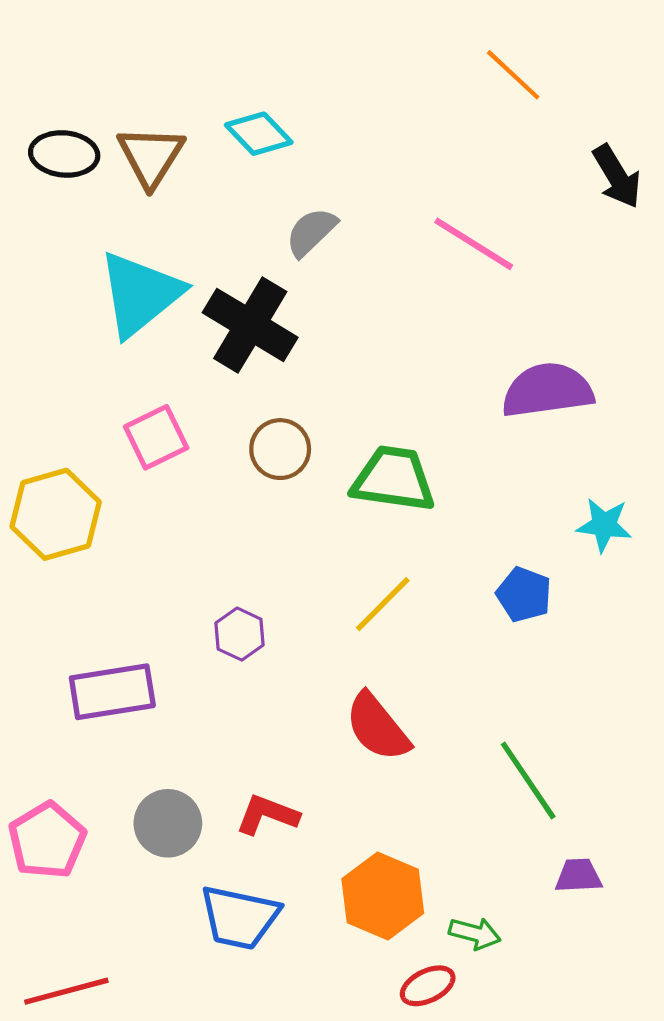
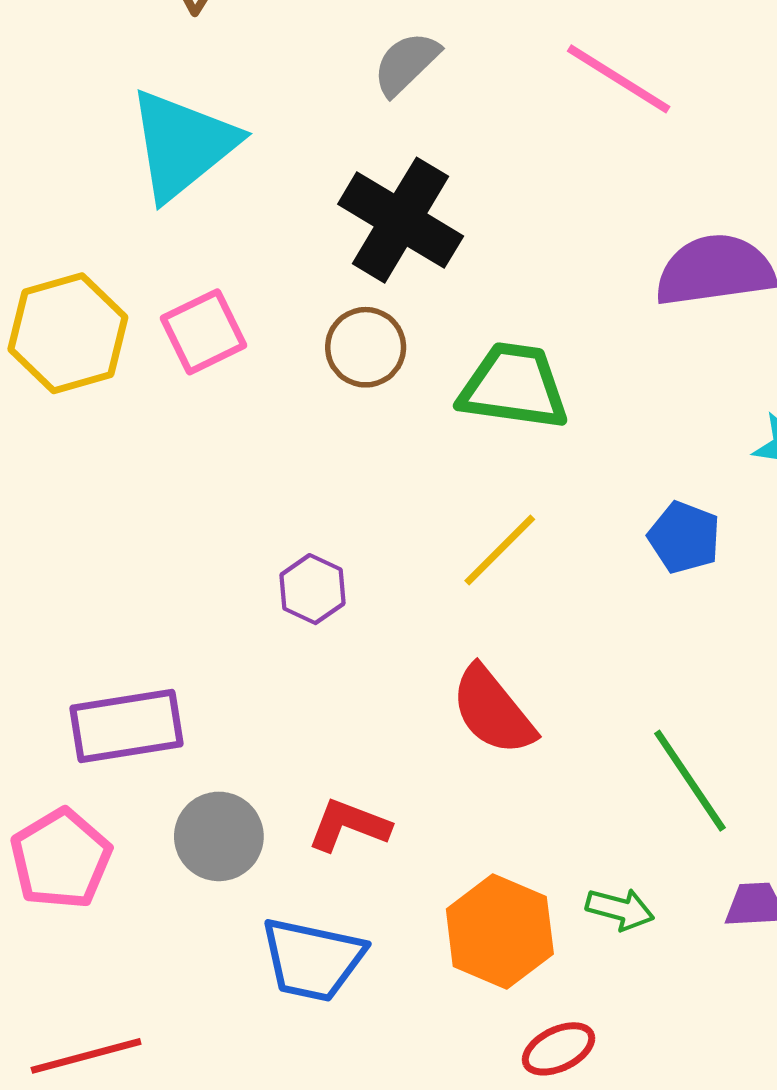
black cross: (250, 325) -> (401, 220), moved
yellow hexagon: (56, 514) -> (68, 333), moved
purple rectangle: (112, 692) -> (127, 726), moved
green arrow: (475, 933) -> (620, 909), moved

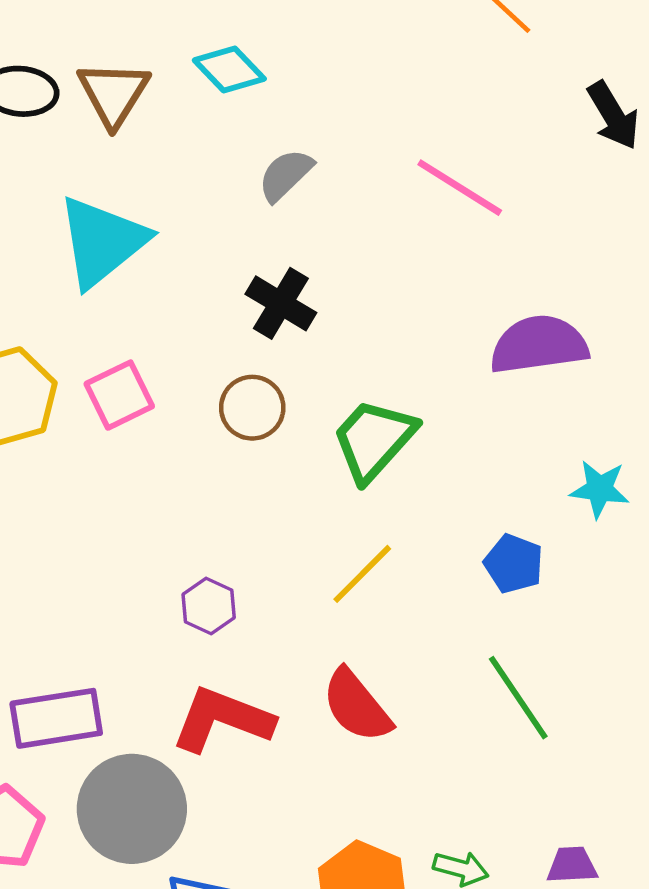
black cross: (401, 220) -> (281, 303), size x0.7
green trapezoid: (514, 386) -> (374, 440), turned -56
green line: (690, 781) -> (518, 698), moved
red L-shape: (349, 825) -> (222, 719), moved, size x1.5
gray circle: (219, 836) -> (132, 809), size x1.5

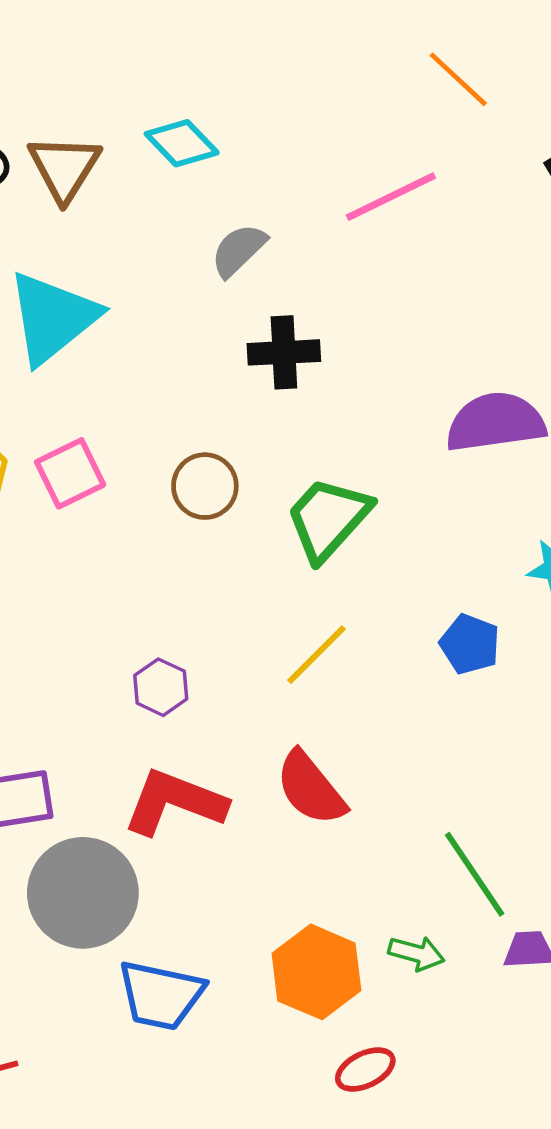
pink line: (460, 188) -> (391, 197), moved, turned -58
black cross: (281, 303) -> (284, 352), moved, turned -34
green line: (518, 698) -> (475, 874), moved

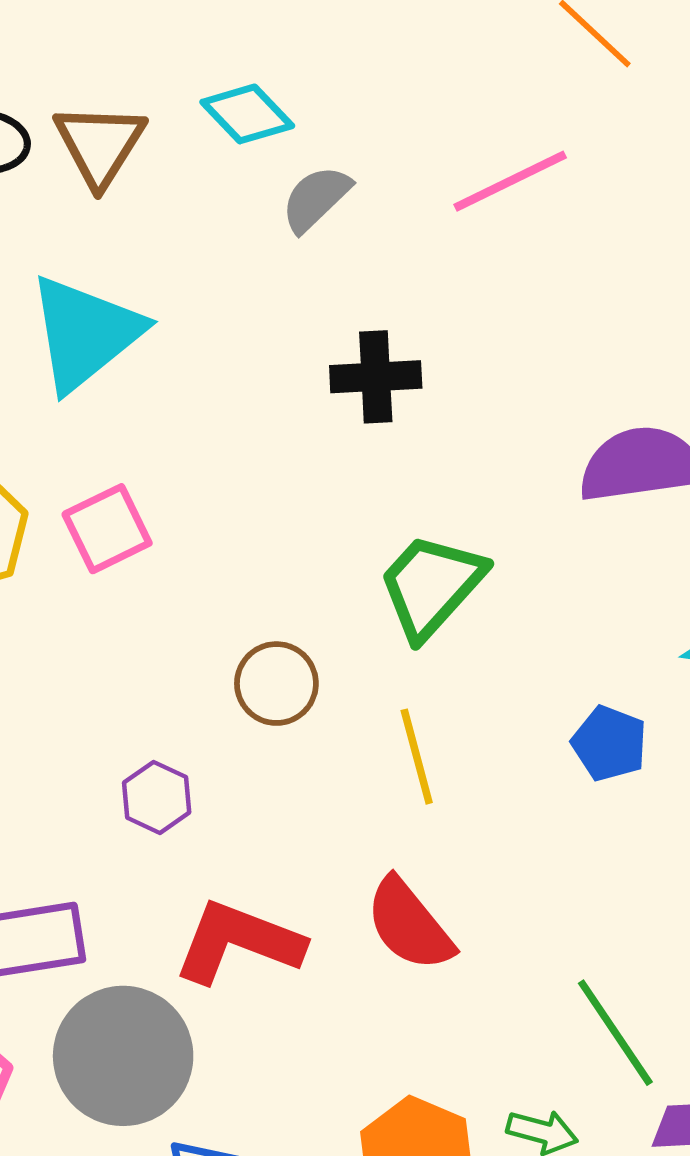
gray semicircle: (239, 250) -> (316, 199), moved
brown circle: (205, 486) -> (276, 684), moved
yellow line: (316, 655) -> (417, 757), turned -60
purple hexagon: (161, 687) -> (157, 797), moved

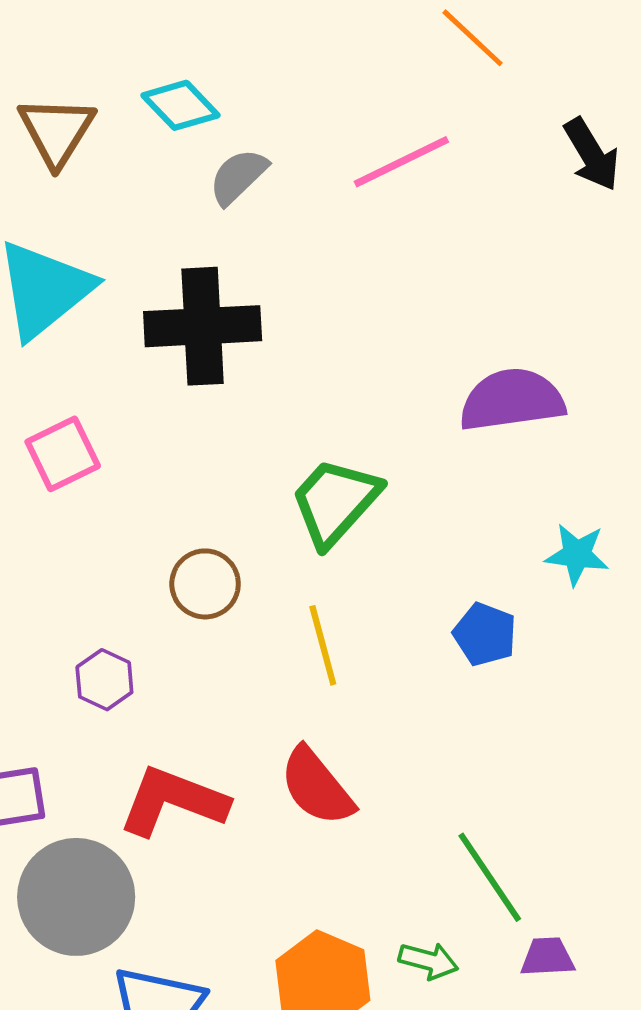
black cross: (376, 377) -> (203, 326), moved, size x1.5

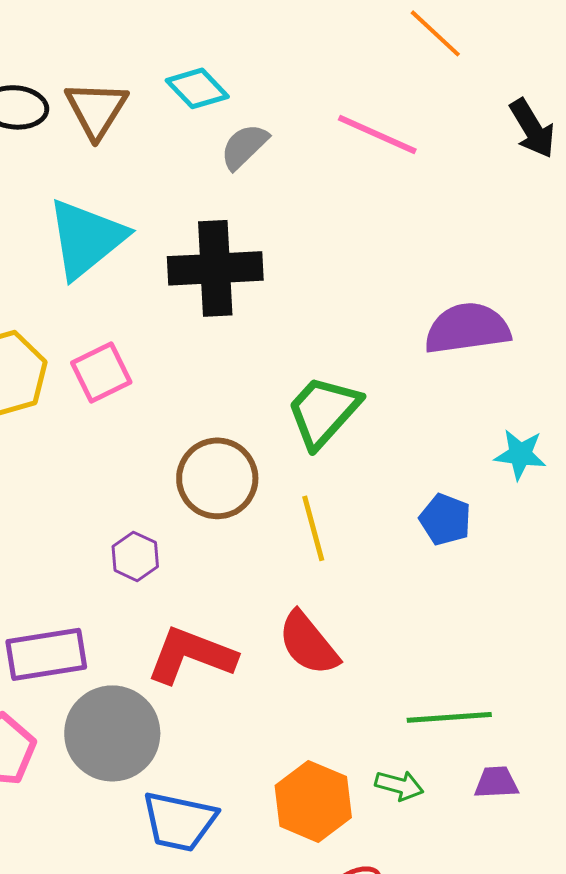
pink line: (401, 162) -> (377, 134), turned 50
brown circle: (205, 584) -> (217, 478), size x1.4
green line: (490, 877) -> (449, 717), turned -60

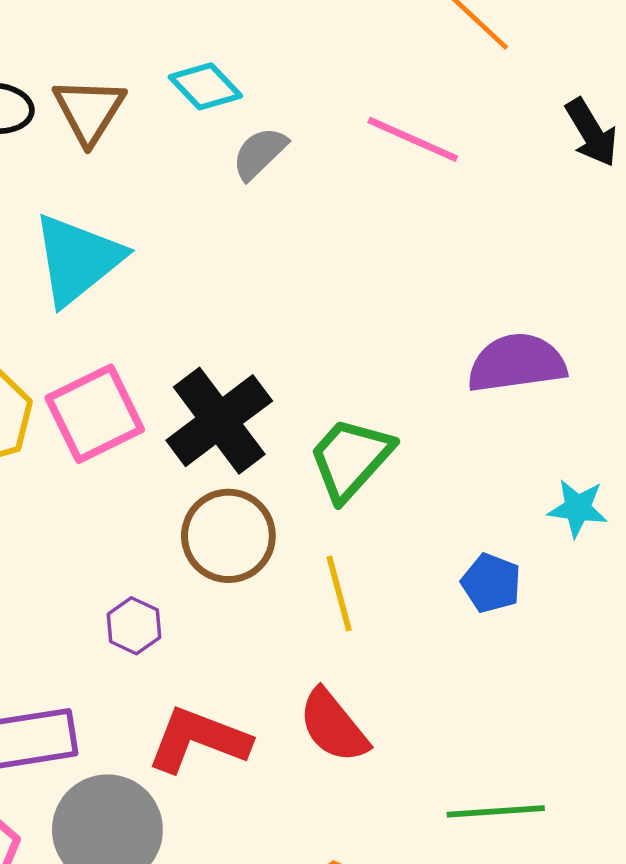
black cross: (215, 268) -> (219, 421), moved, turned -34
pink square: (101, 372) -> (95, 414), size x1.4

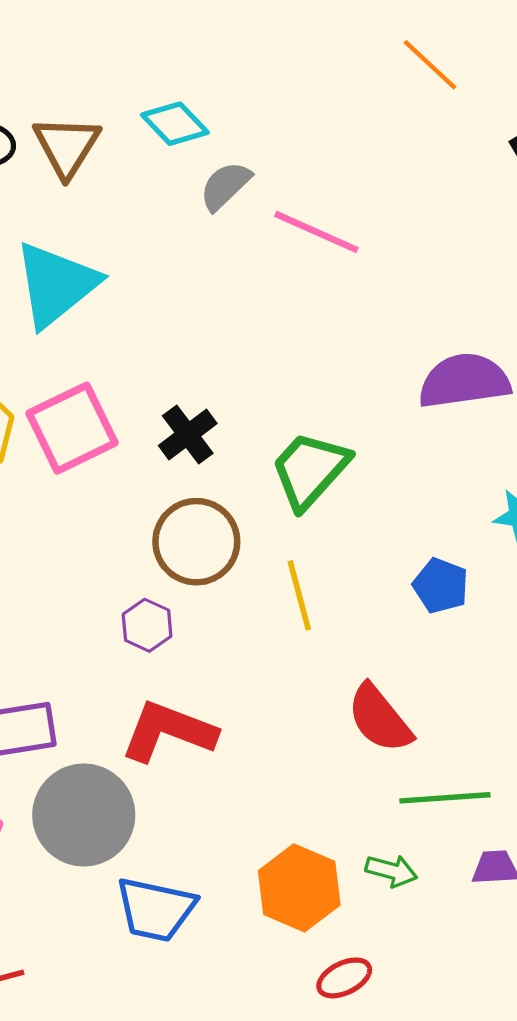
pink line: (413, 139) -> (316, 232), moved
black cross: (219, 421) -> (188, 435), size x0.6
purple hexagon: (134, 626) -> (147, 625), moved
red semicircle: (333, 726) -> (380, 719), moved

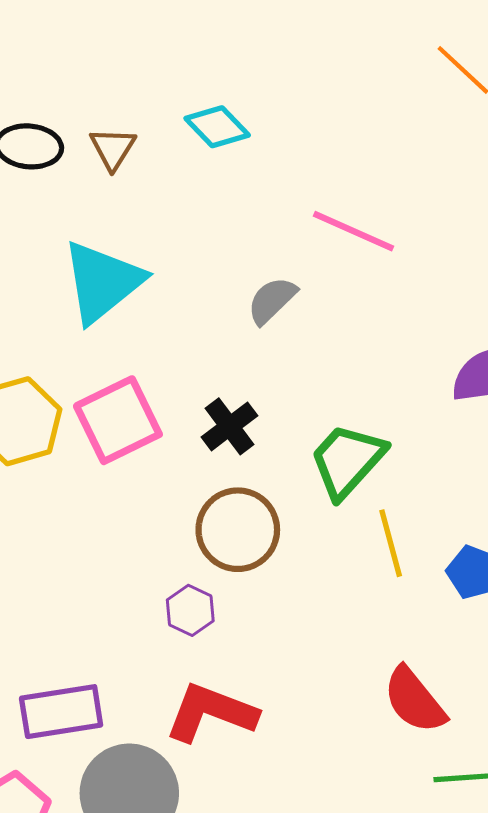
brown triangle: (67, 146) -> (113, 148), size x0.7
gray semicircle: (225, 186) -> (272, 300), moved
yellow line: (299, 595) -> (391, 543), moved

